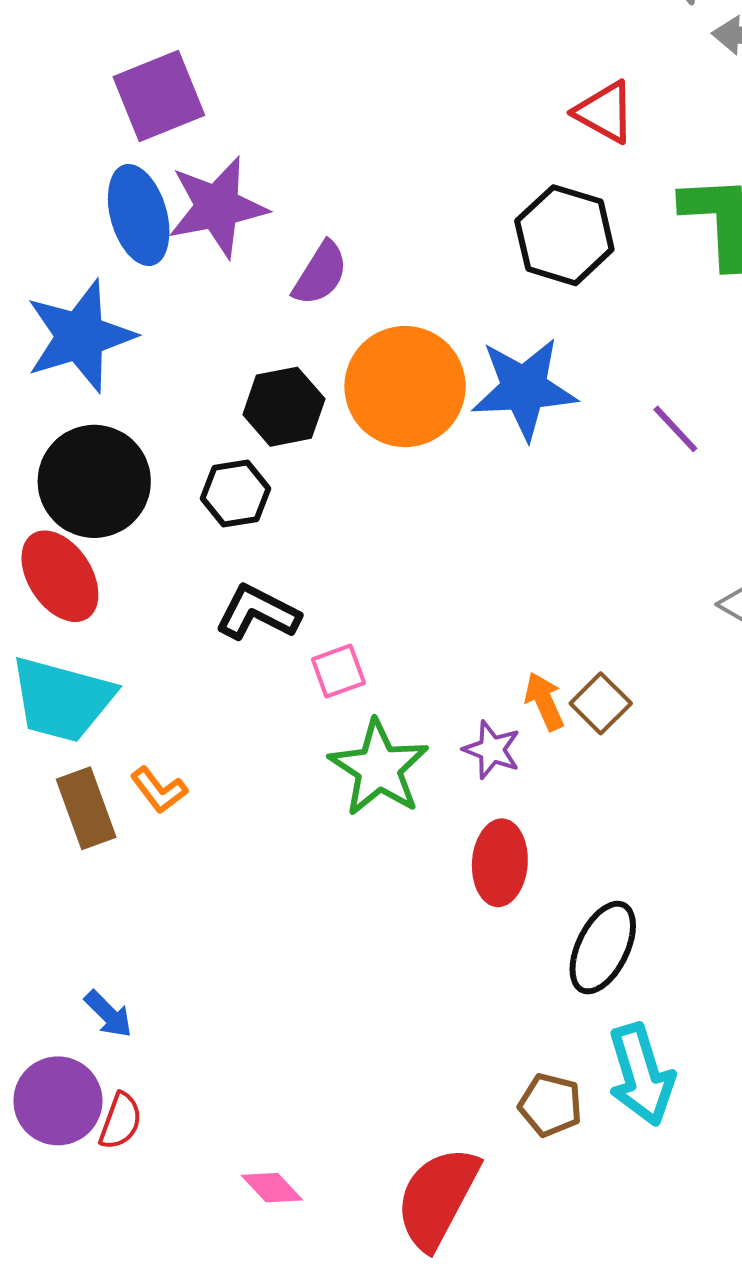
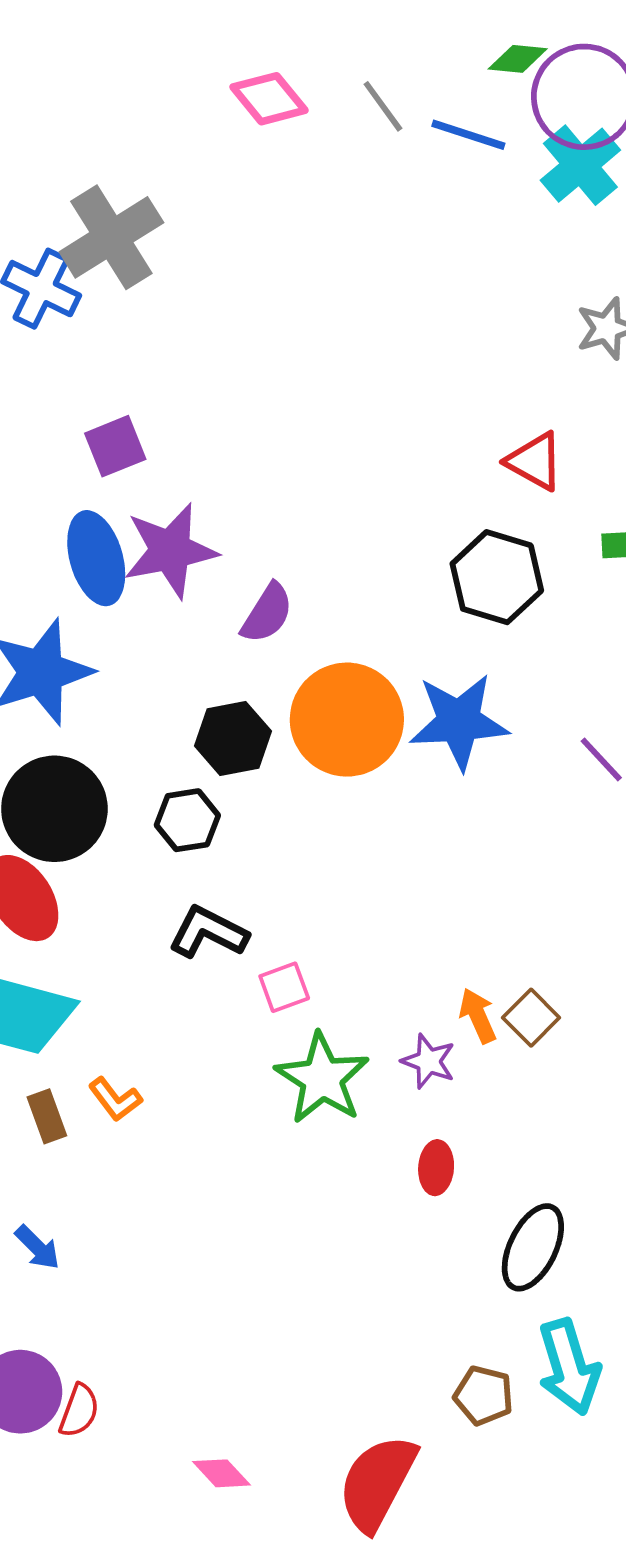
purple square: (159, 96) -> (115, 446), size x0.7
brown rectangle: (86, 808) -> (47, 1116), size x0.7
red ellipse: (500, 863) -> (436, 1168), size x0.7
blue arrow: (108, 1014) -> (37, 1247), moved

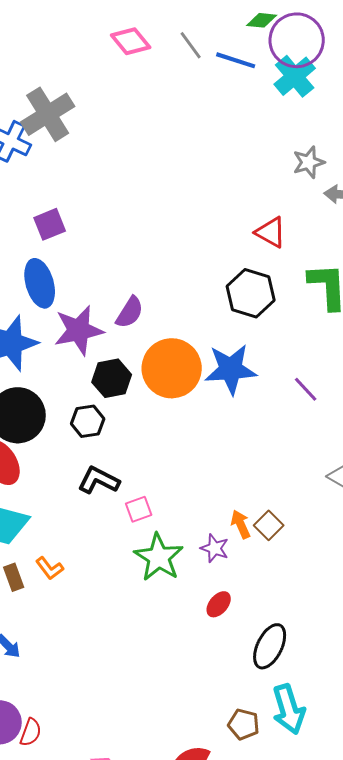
purple star: (170, 551) -> (79, 330), moved
red ellipse: (436, 1168) -> (219, 604), turned 36

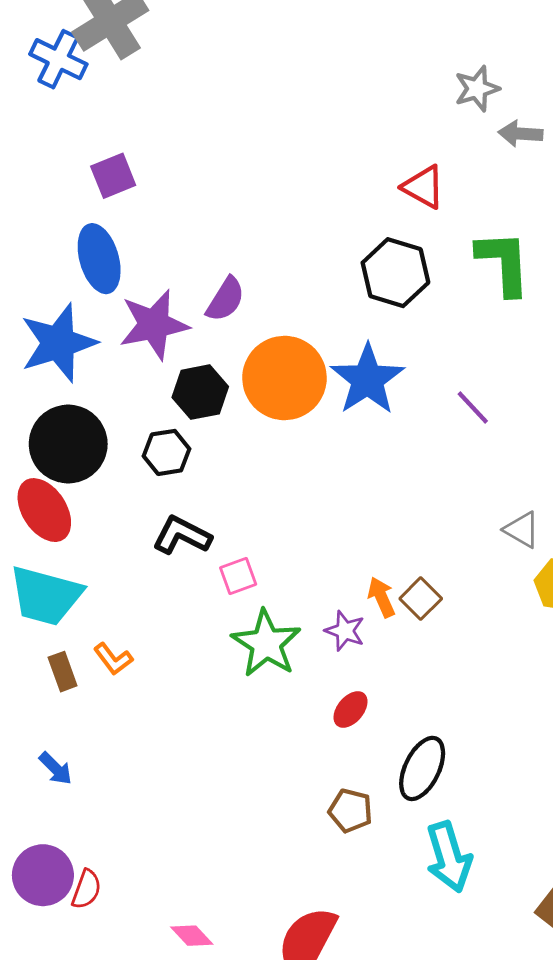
blue star: (231, 369) -> (367, 379), turned -30
brown pentagon: (244, 724) -> (351, 811), moved

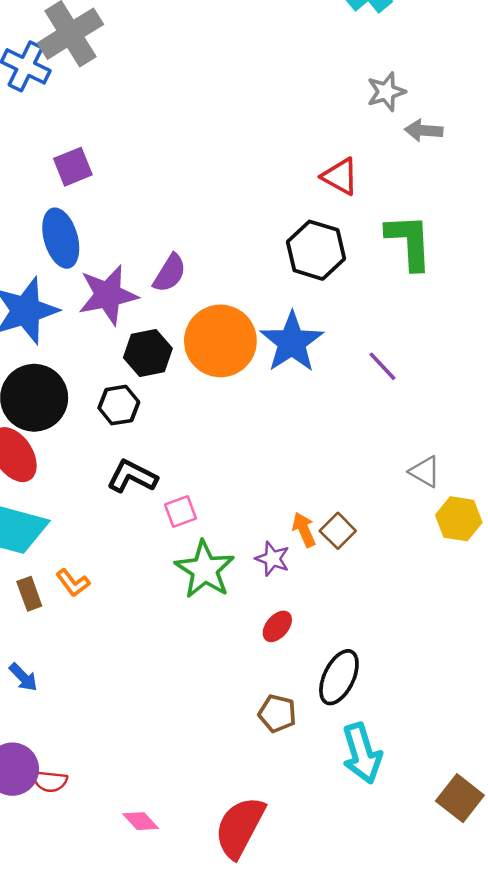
red semicircle: (86, 889) -> (50, 781), turned 76

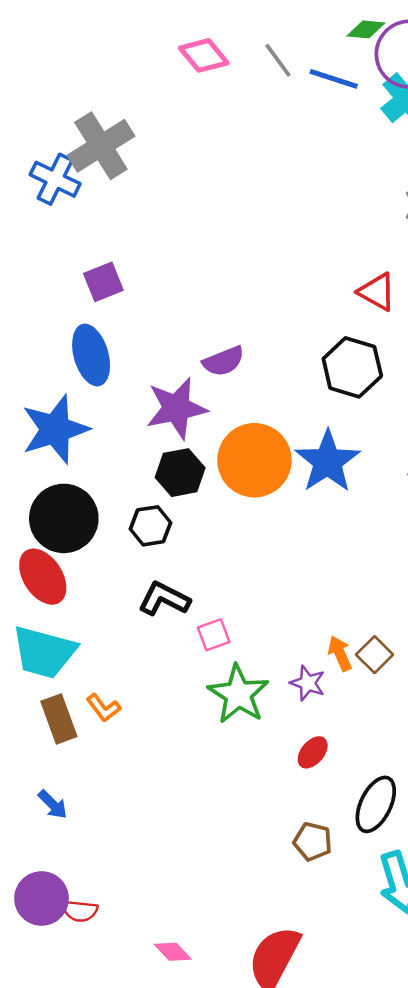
purple semicircle: (170, 273) -> (224, 361), moved, turned 36
purple star: (108, 295) -> (176, 408), moved
brown rectangle: (29, 594) -> (59, 719), size x1.4

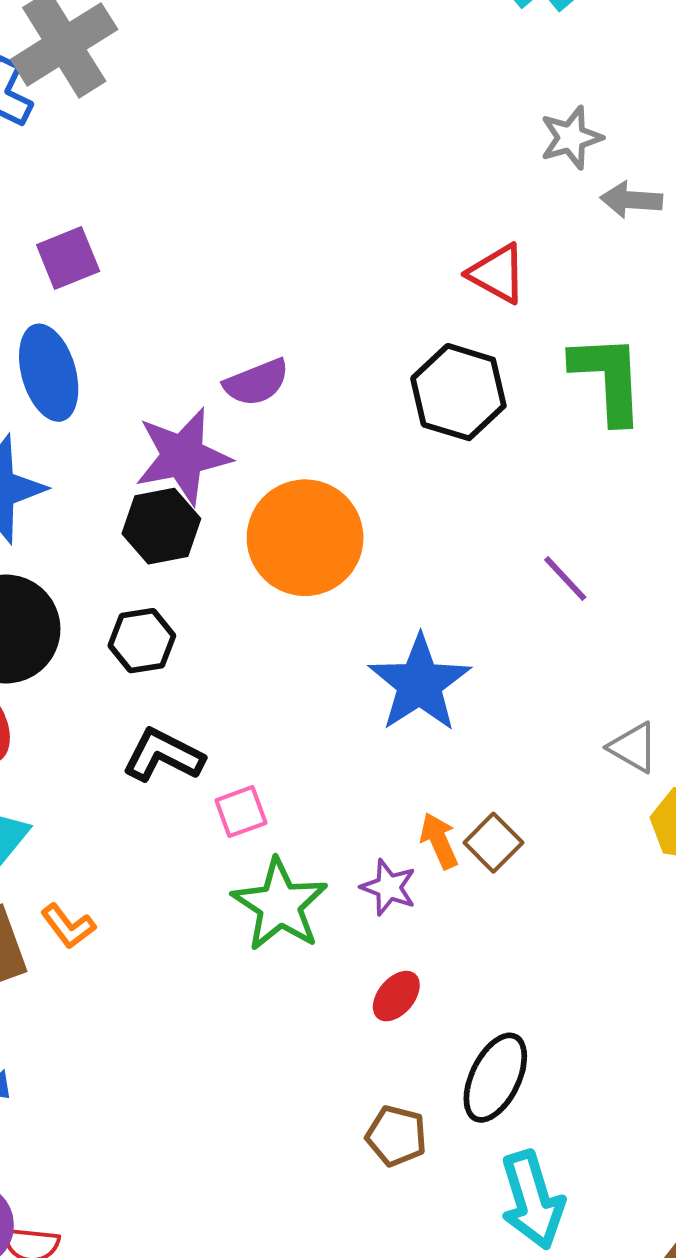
blue star: (328, 461) -> (420, 683), moved
black hexagon: (180, 473) -> (161, 526), moved

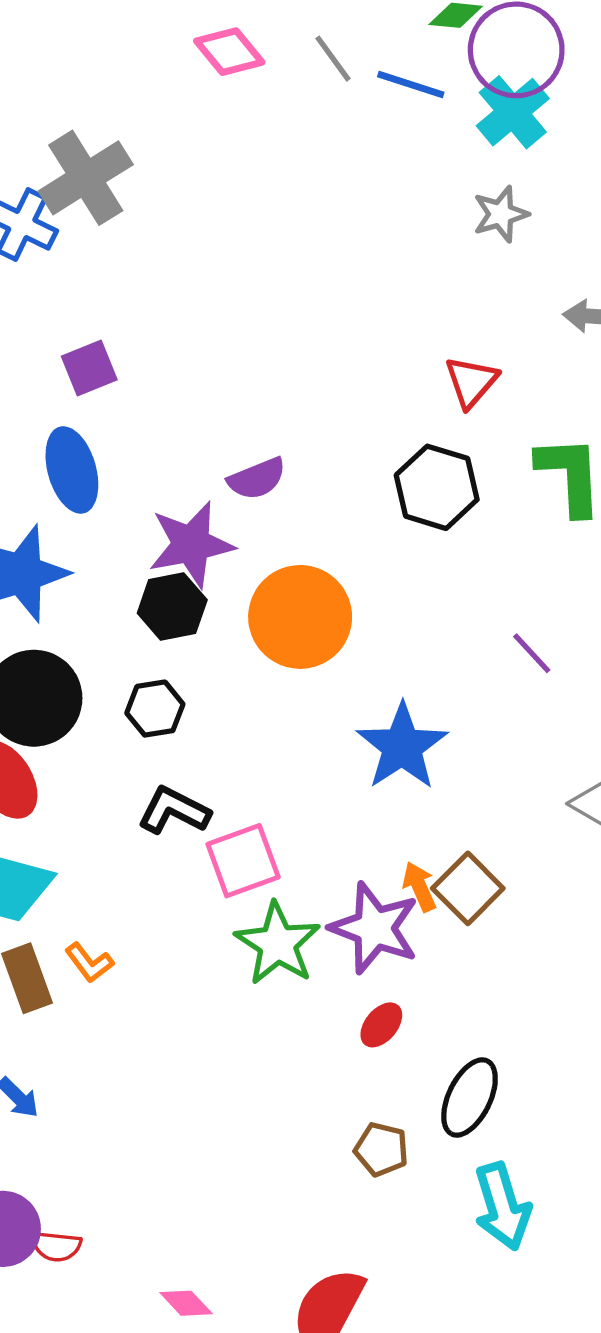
gray star: (571, 138) -> (501, 214), moved
red triangle: (497, 274) -> (471, 382), turned 42
pink square: (241, 812) -> (243, 861), size x1.6
brown square: (493, 843) -> (468, 888), size x1.4
purple star: (389, 887) -> (374, 928), size x1.8

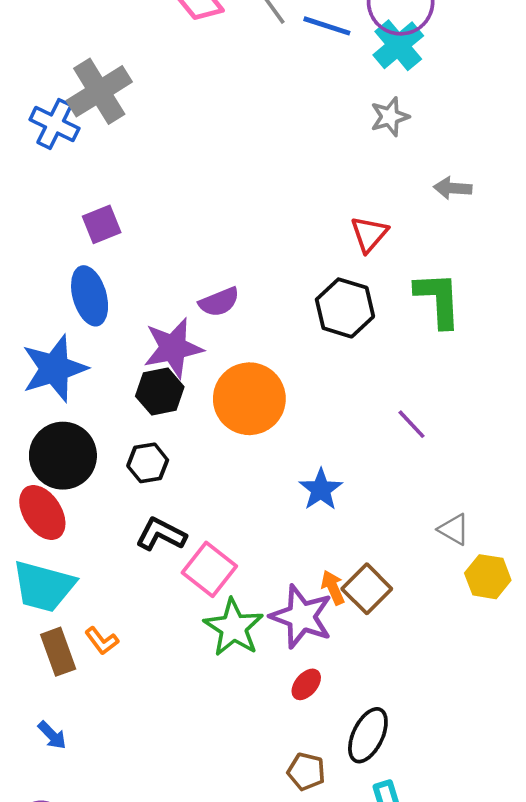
blue star: (402, 747) -> (321, 490), size x0.7
pink square: (243, 861) -> (209, 569), turned -32

